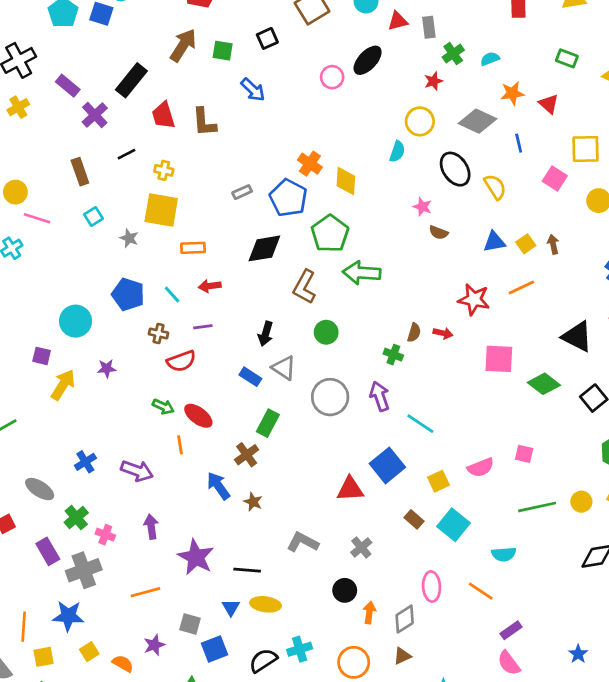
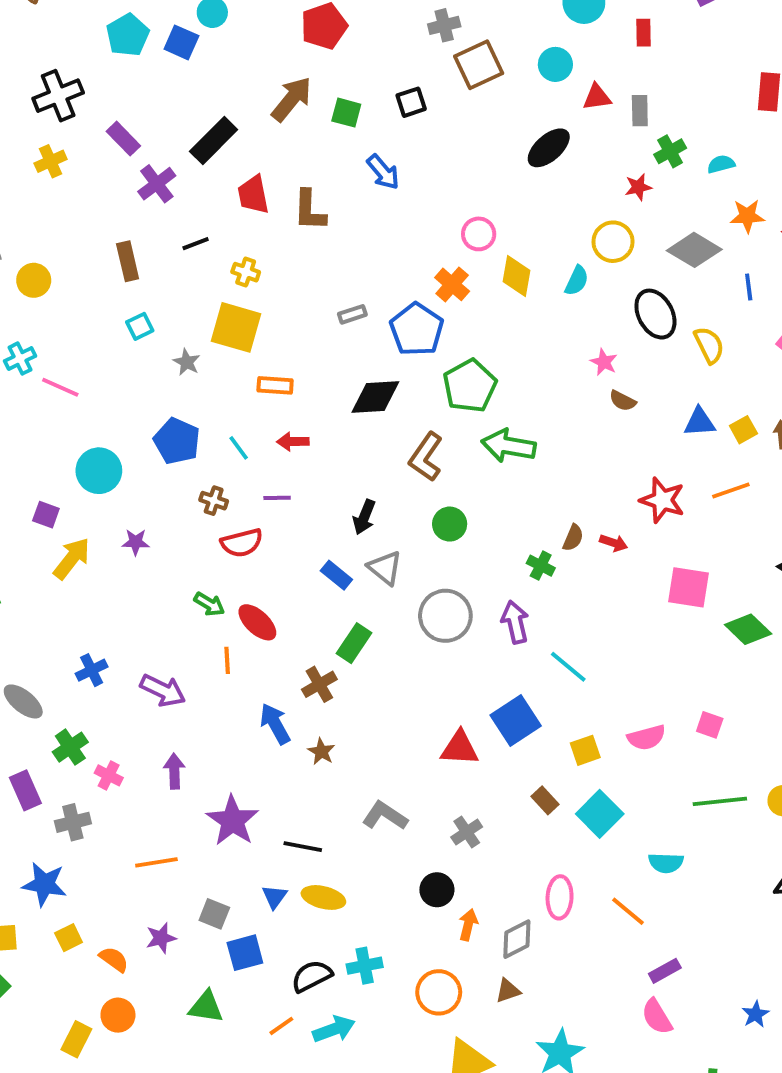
pink circle: (332, 77) -> (479, 234), moved
yellow diamond: (346, 181) -> (517, 276), moved
pink line: (37, 218) -> (60, 387), moved
gray cross: (84, 570) -> (73, 822), size x0.7

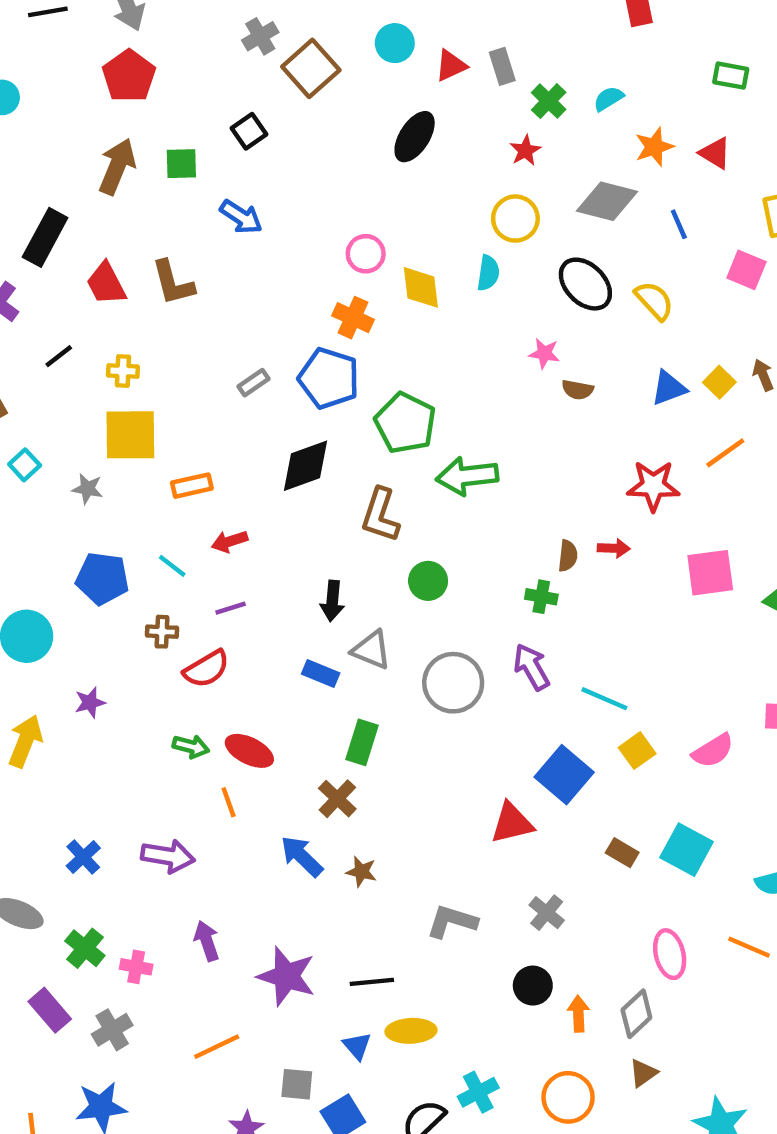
yellow square: (585, 750) -> (637, 751), moved

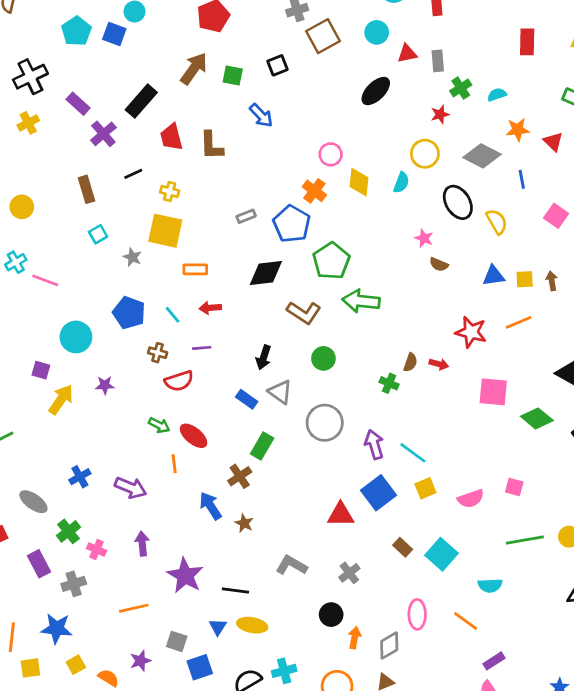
yellow square: (719, 382) -> (525, 279), turned 30
brown L-shape: (380, 515) -> (304, 313), turned -88
purple arrow: (532, 667) -> (374, 444), moved

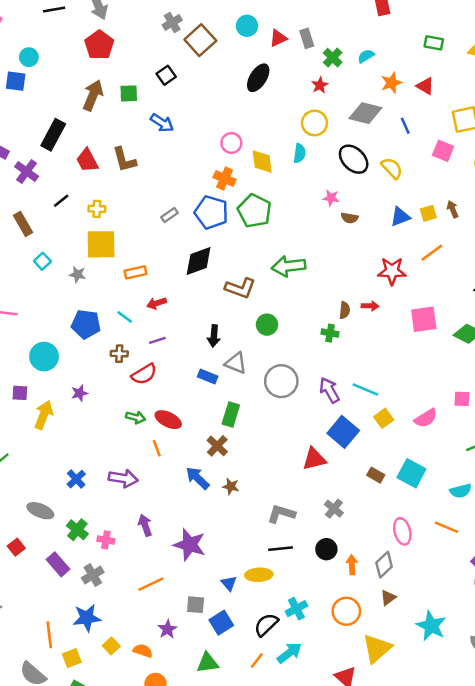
green pentagon: (331, 261) -> (254, 211), moved
black line: (235, 591) -> (280, 549), moved

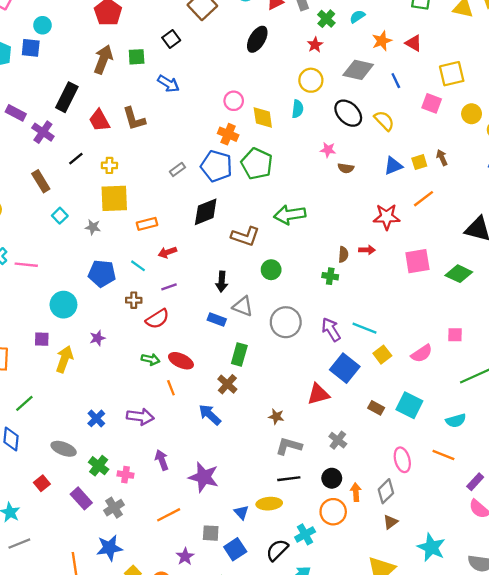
brown star: (231, 486) -> (276, 417), moved
orange circle: (346, 611) -> (333, 512), moved

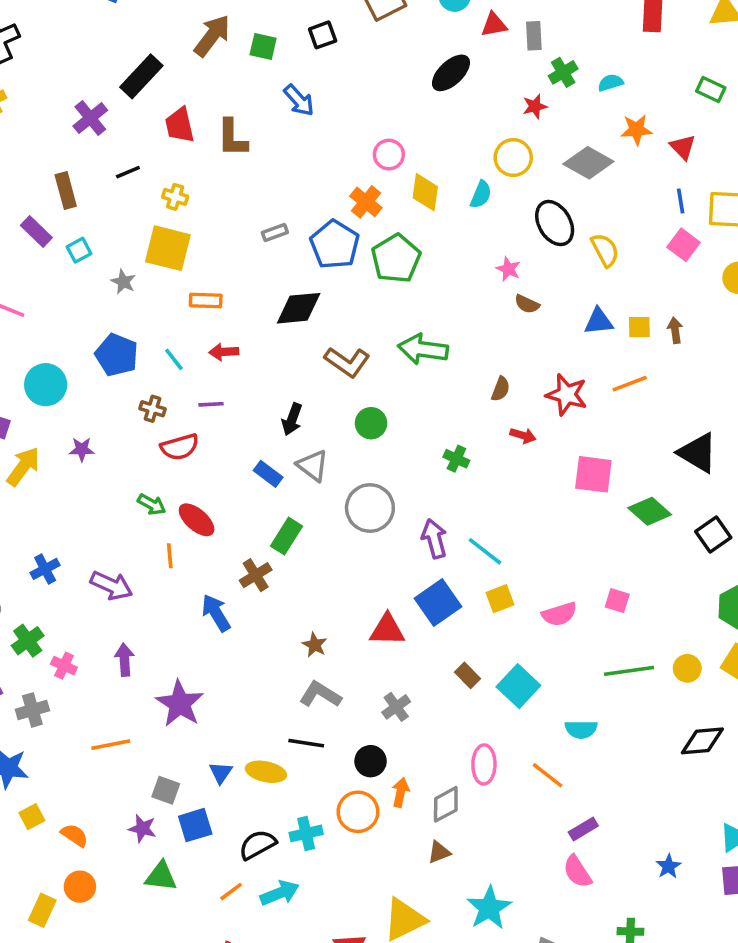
blue line: (396, 81) -> (681, 201), moved
purple rectangle: (16, 113) -> (36, 232), moved
brown semicircle: (343, 255) -> (501, 389), moved
purple star: (185, 557) -> (142, 829), moved, turned 30

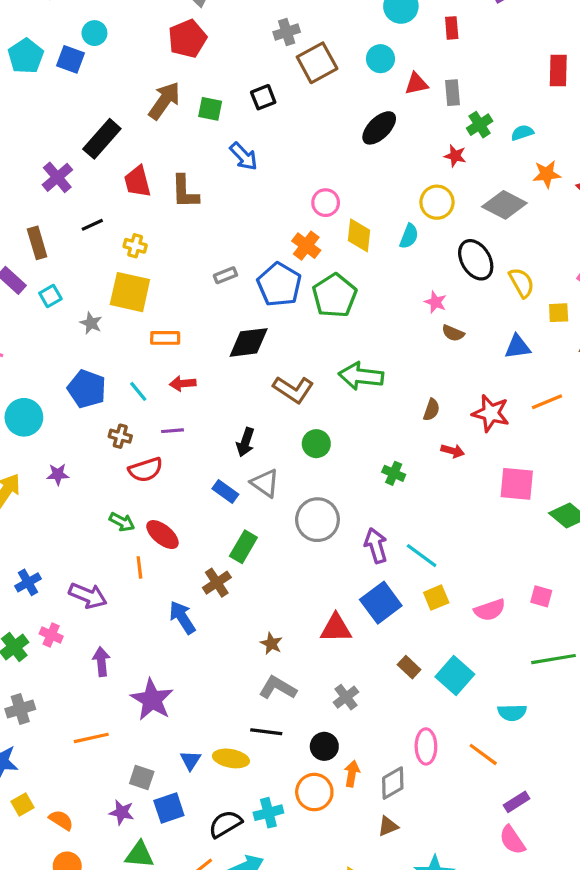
red star: (535, 106) -> (455, 156), turned 30
yellow square: (639, 327) -> (559, 313), moved
pink cross: (64, 666) -> (51, 635), moved

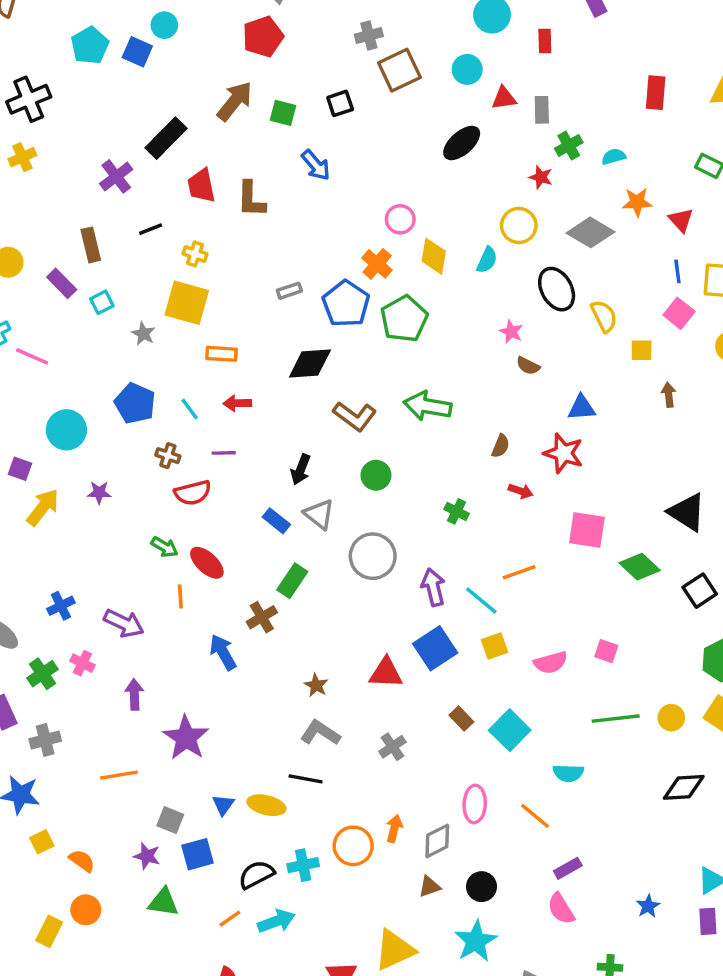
blue triangle: (518, 347) -> (582, 408), moved
orange line: (547, 402) -> (519, 572), moved
black circle: (324, 746) -> (481, 887), moved

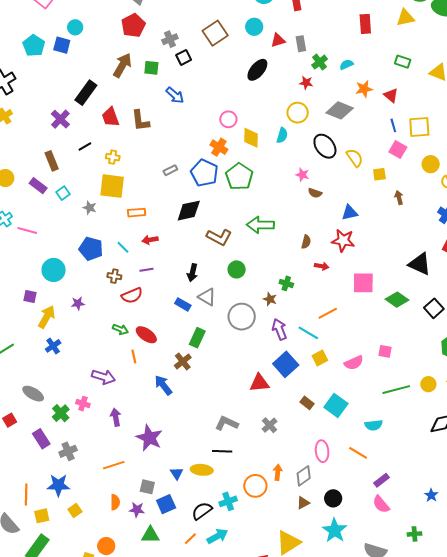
gray cross: (369, 35) -> (170, 39), moved
blue cross: (61, 606) -> (53, 346), moved
brown star: (316, 685) -> (270, 299), moved
orange semicircle: (82, 861) -> (115, 502), moved, turned 63

